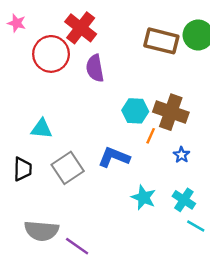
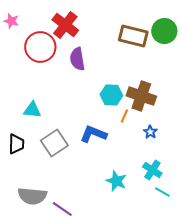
cyan star: (144, 198) -> (116, 181), moved

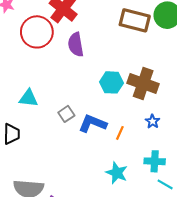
orange line: (124, 116) -> (120, 133), moved
gray square: (54, 143) -> (66, 114), moved, size x0.6
cyan cross: (152, 170) -> (155, 161), turned -30

